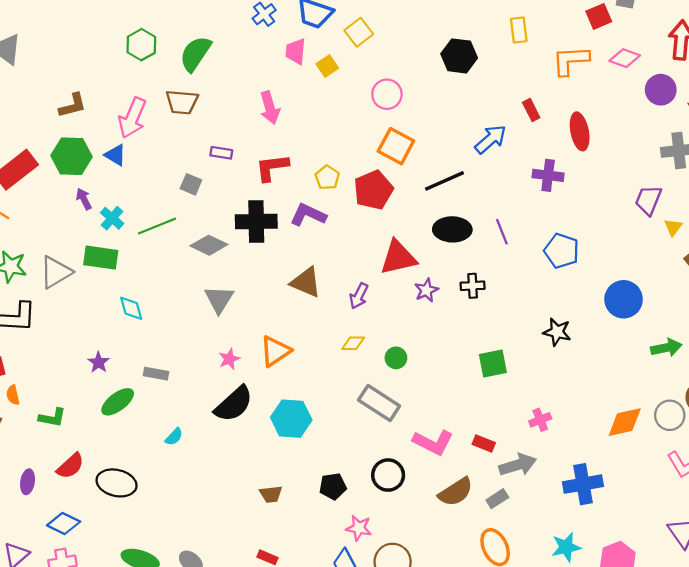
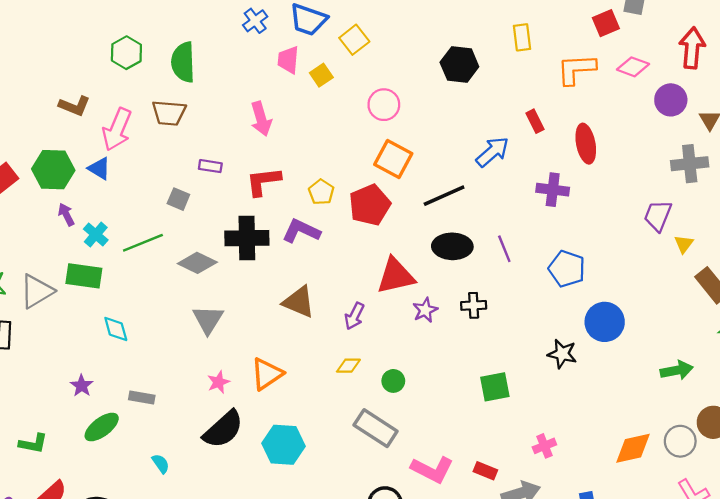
green semicircle: (195, 54) -> (183, 62), turned -36
brown L-shape: (73, 105) -> (74, 106), moved, turned 36
blue circle: (624, 299) -> (605, 322), moved
cyan semicircle: (174, 437) -> (161, 464), turned -78

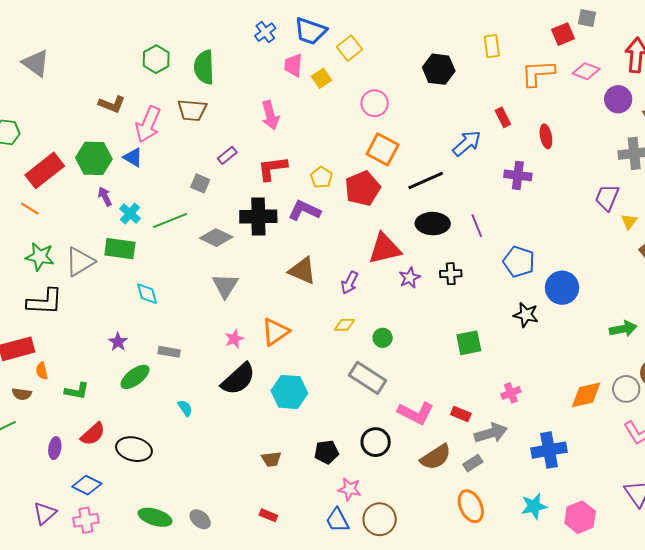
red ellipse: (586, 144) -> (546, 136), size x0.7
purple rectangle: (210, 166) -> (227, 155), turned -48
blue pentagon: (567, 269) -> (519, 262), moved

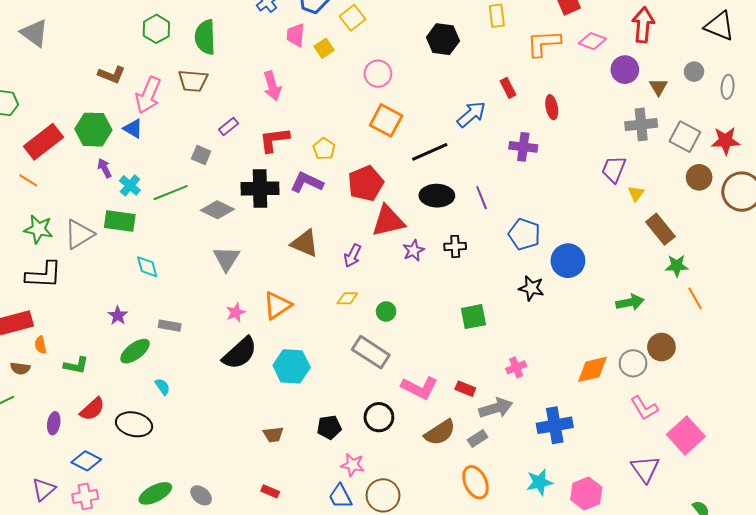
red pentagon: (363, 188) -> (366, 183), moved
cyan semicircle: (185, 408) -> (162, 387), moved
green ellipse: (155, 517) -> (155, 493), turned -44

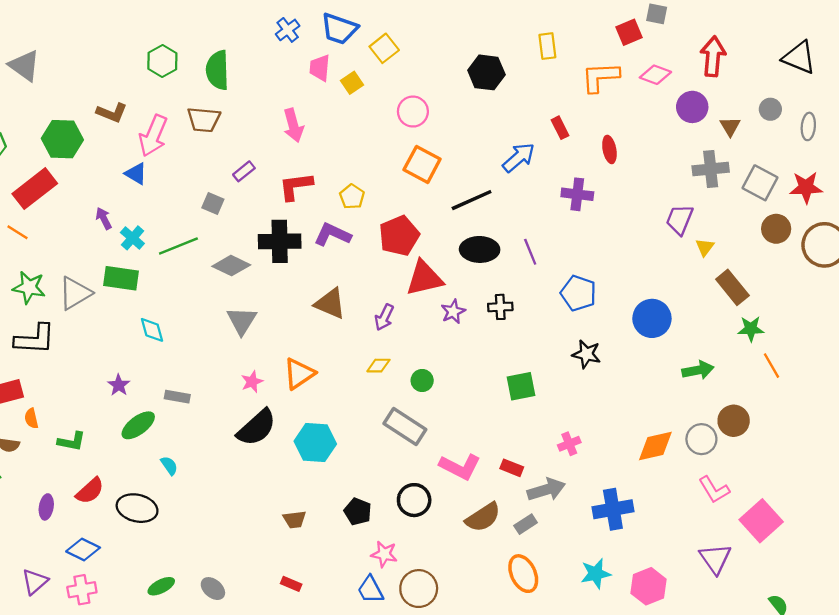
green hexagon: (93, 130) -> (62, 139), moved
blue circle: (568, 261) -> (652, 318), moved
black pentagon: (329, 427) -> (358, 512), turned 30
green ellipse: (155, 493) -> (161, 586), size x0.7

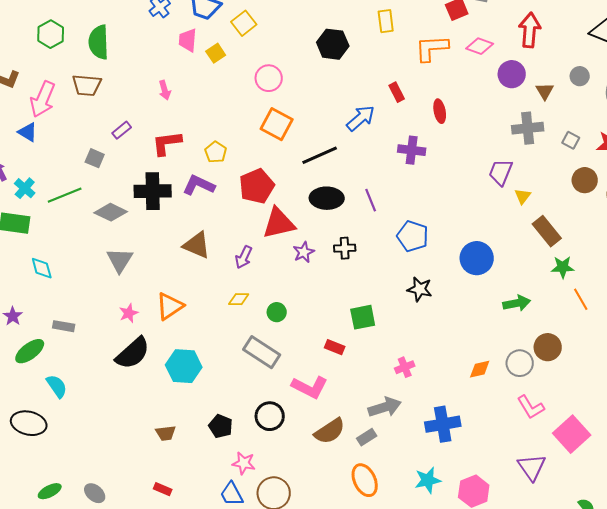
pink arrow: (293, 125) -> (165, 90), size x0.7
gray square: (760, 183) -> (571, 140), size x0.6
orange diamond: (655, 446) -> (480, 369), size x0.7
cyan semicircle: (169, 466) -> (57, 386), size x1.4
red rectangle: (512, 468) -> (335, 347), moved

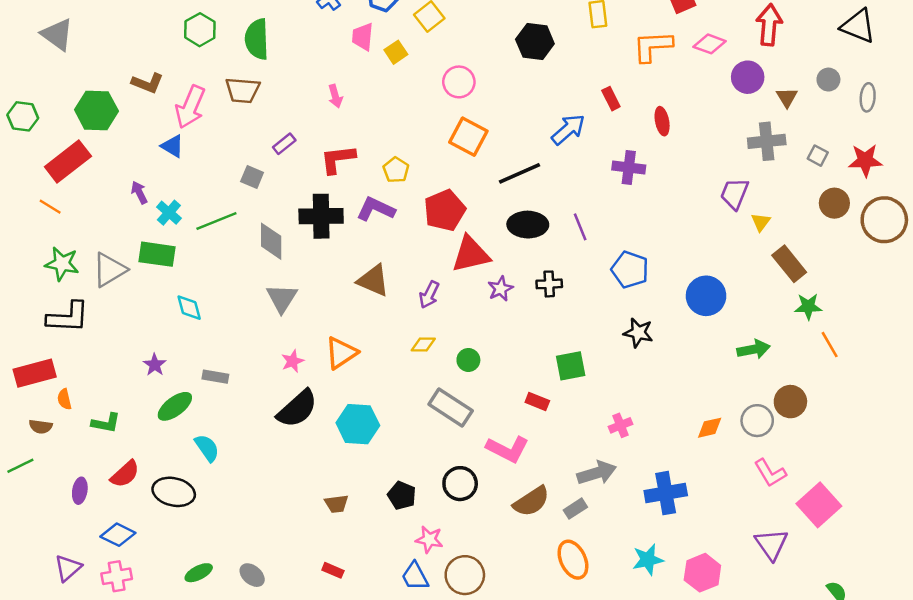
gray diamond: (111, 212) -> (271, 241), turned 64

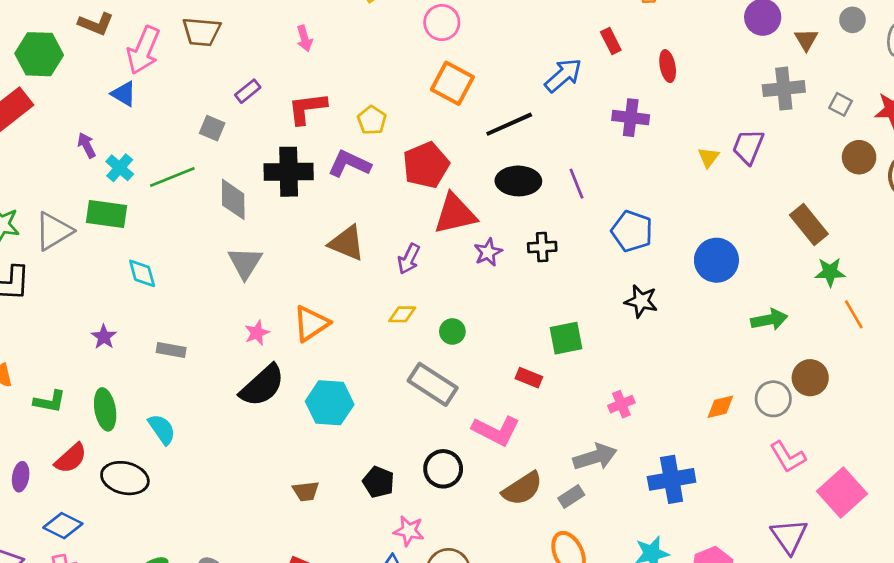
yellow triangle: (761, 222) -> (709, 157), moved
green ellipse: (175, 406) -> (105, 409), moved, turned -63

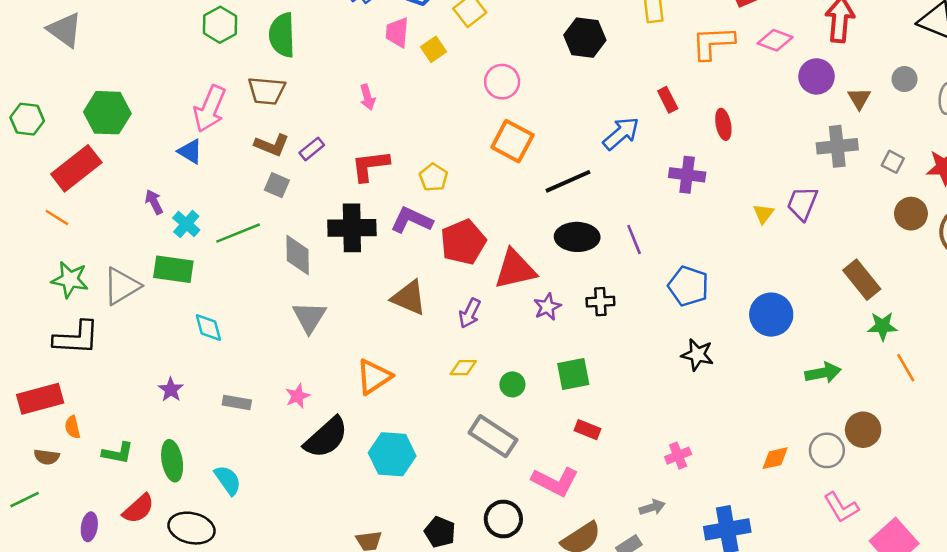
brown L-shape: (96, 24) -> (272, 145), moved
red pentagon: (426, 165) -> (463, 242), moved
pink star: (257, 333) -> (298, 396), moved
green square: (566, 338) -> (573, 374), moved
gray arrow: (595, 457) -> (652, 507), size x0.6

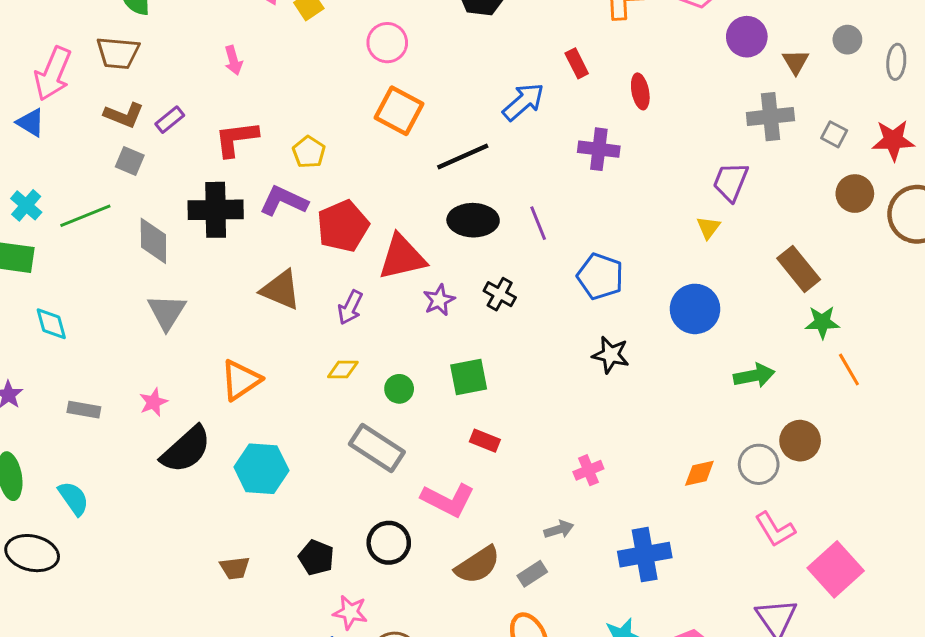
yellow triangle: (763, 214) -> (708, 228), moved
black cross: (600, 302) -> (500, 294), turned 32

